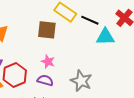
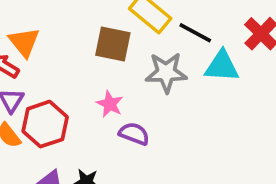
purple semicircle: (45, 80) -> (134, 134), moved
gray star: (81, 81) -> (166, 73), moved, turned -30

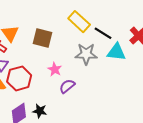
brown square: (113, 44) -> (42, 38), moved
purple semicircle: (134, 134) -> (67, 86), turned -63

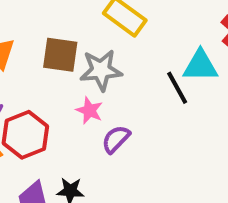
black line: (103, 33) -> (177, 88), moved, turned 36
gray star: (86, 54) -> (101, 70), moved

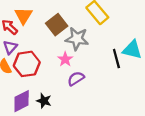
brown square: (60, 55) -> (57, 25), turned 30

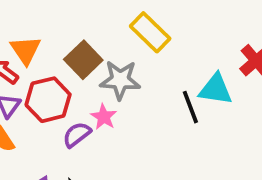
red hexagon: (27, 64) -> (48, 100), moved
purple semicircle: (76, 79) -> (77, 135), moved

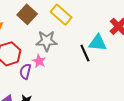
brown square: (83, 60) -> (27, 14), moved
purple semicircle: (77, 135) -> (25, 71), turned -35

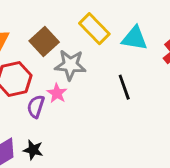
brown square: (27, 14) -> (44, 41), moved
cyan triangle: (98, 43) -> (134, 38), moved

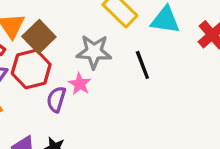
brown square: (44, 41) -> (39, 37), moved
black line: (124, 87) -> (142, 65), moved

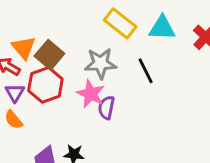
pink star: (80, 84) -> (91, 94), size x1.4
purple semicircle: (56, 99) -> (106, 108), moved

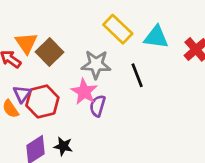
red hexagon: (45, 85) -> (42, 101), moved
purple triangle: (15, 93) -> (22, 94), moved

